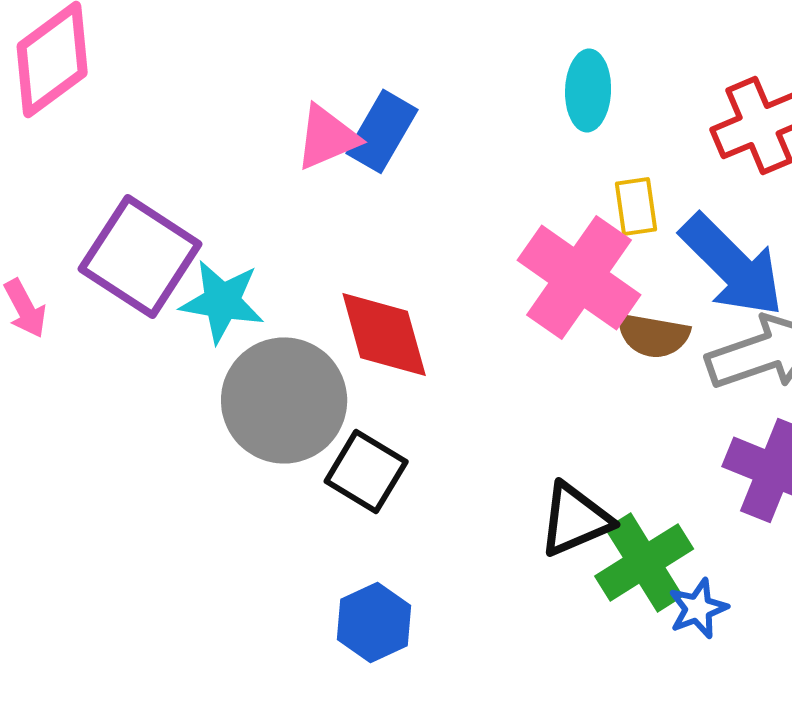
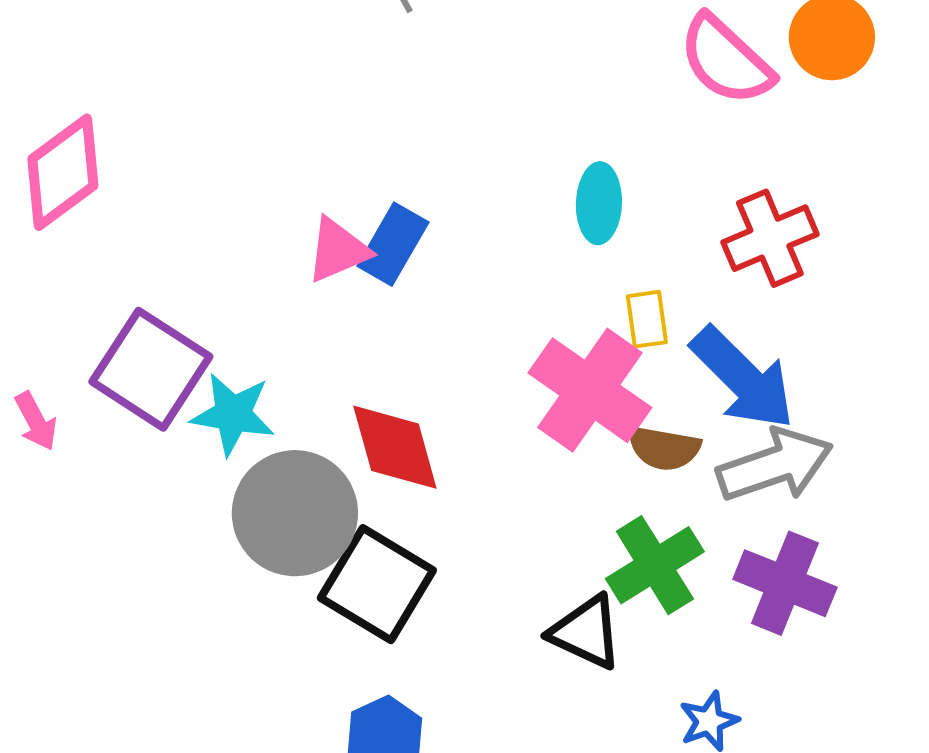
black square: (366, 471) -> (377, 584), size x1.4
black triangle: (575, 519) -> (586, 632), turned 48
green cross: (644, 562) -> (655, 565), moved

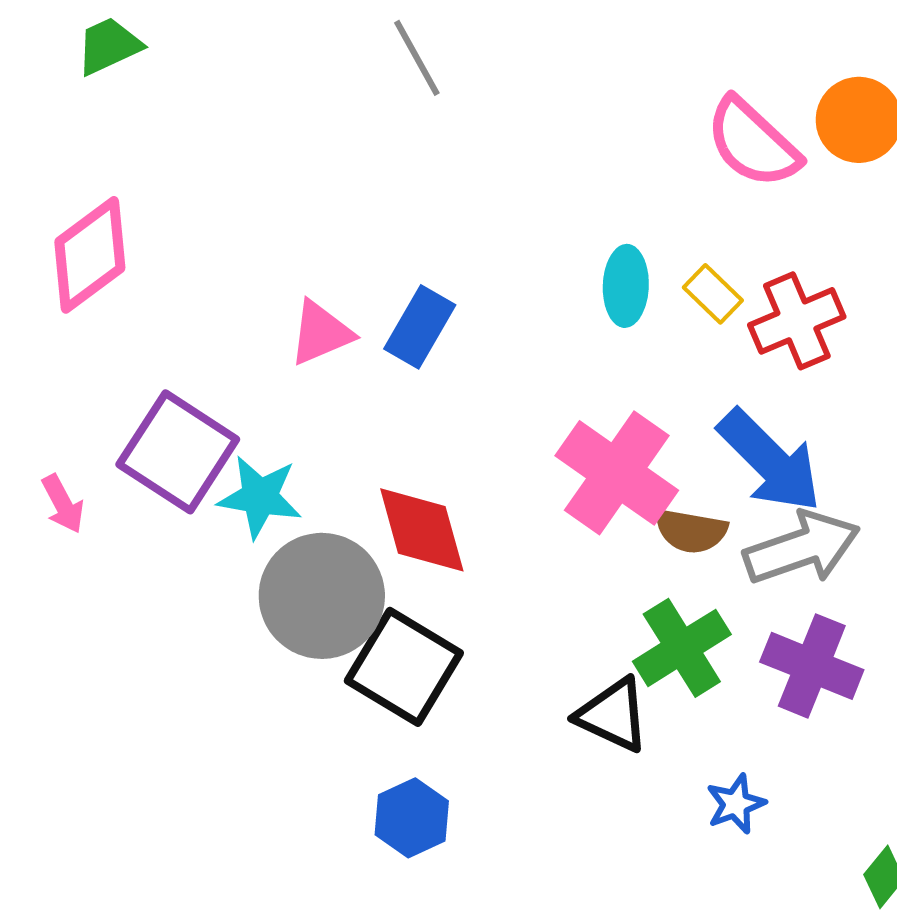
pink triangle: (338, 250) -> (321, 333), moved
yellow rectangle: (647, 319) -> (713, 294), moved, turned -38

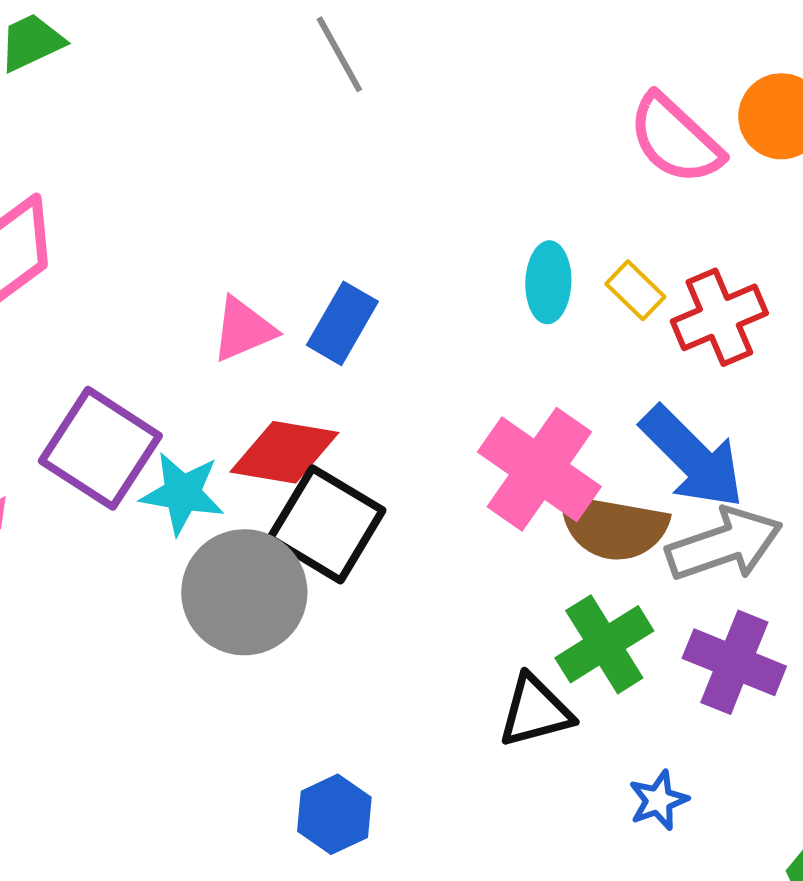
red diamond: (422, 530) -> (284, 452), moved, turned -65
brown semicircle: (691, 531) -> (613, 527), size x1.5
black square: (404, 667) -> (326, 524), moved
black triangle: (613, 715) -> (535, 711), turned -40

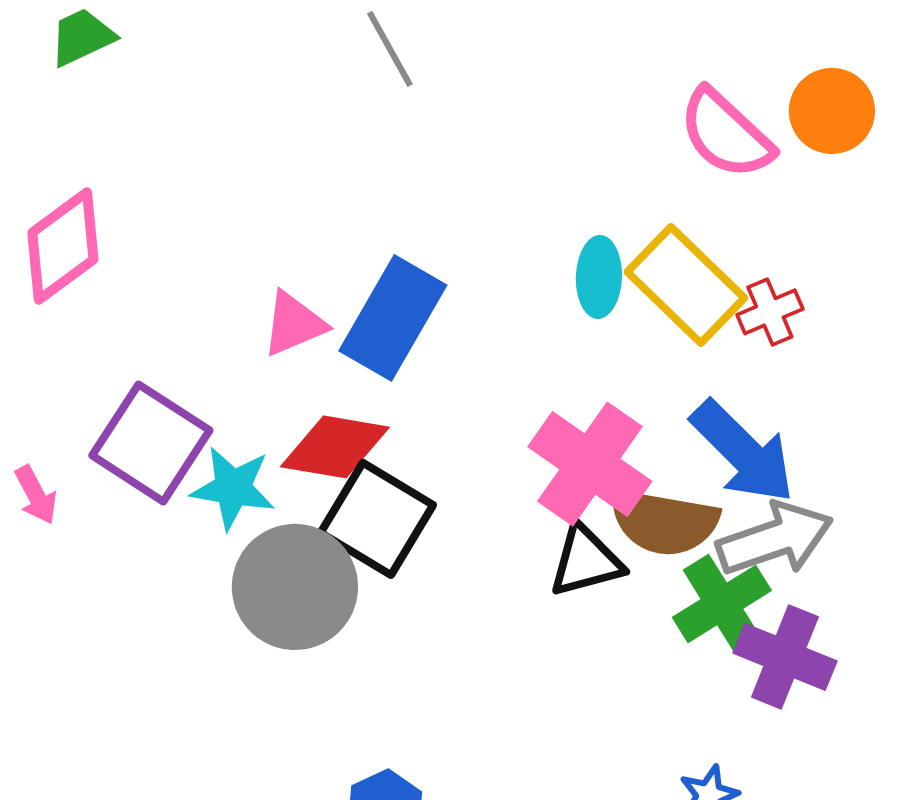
yellow rectangle: (635, 290) -> (686, 285), size x2.0
red cross: (719, 317) -> (770, 312), size x0.7
blue rectangle: (342, 323) -> (393, 318), size x1.5
green cross: (604, 644) -> (722, 604), moved
black triangle: (535, 711) -> (586, 561), moved

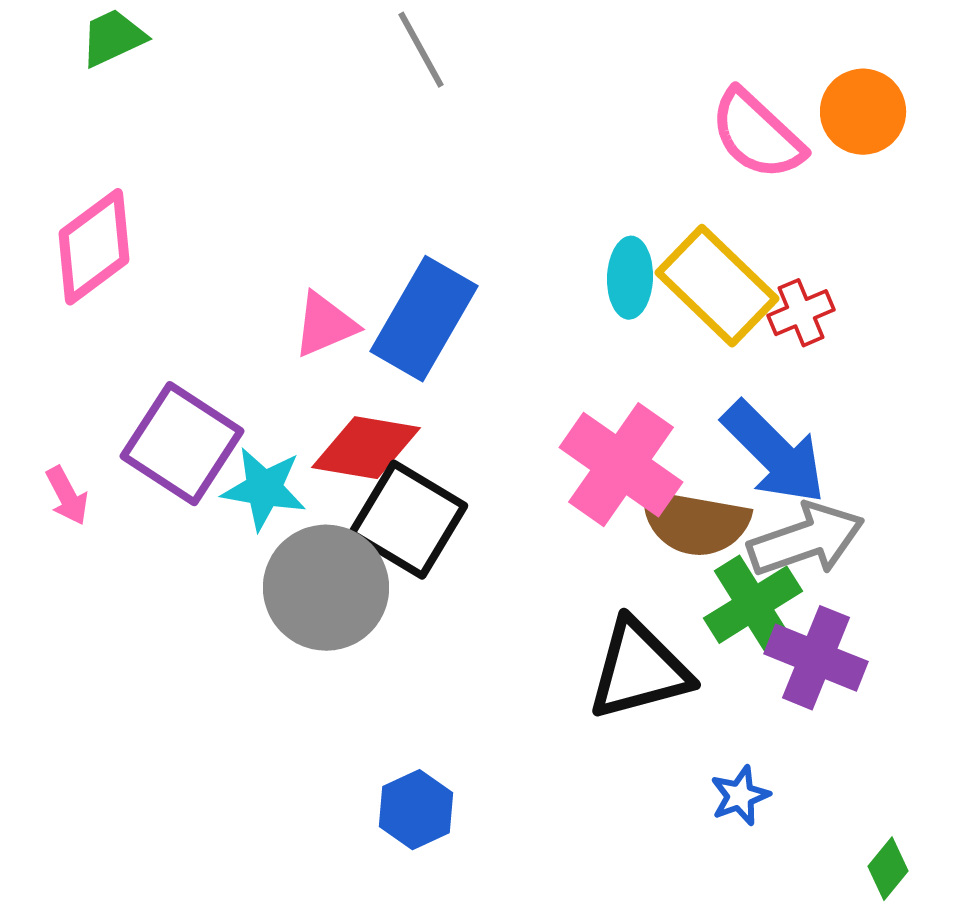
black triangle: (586, 561) -> (639, 670), moved, size x1.4

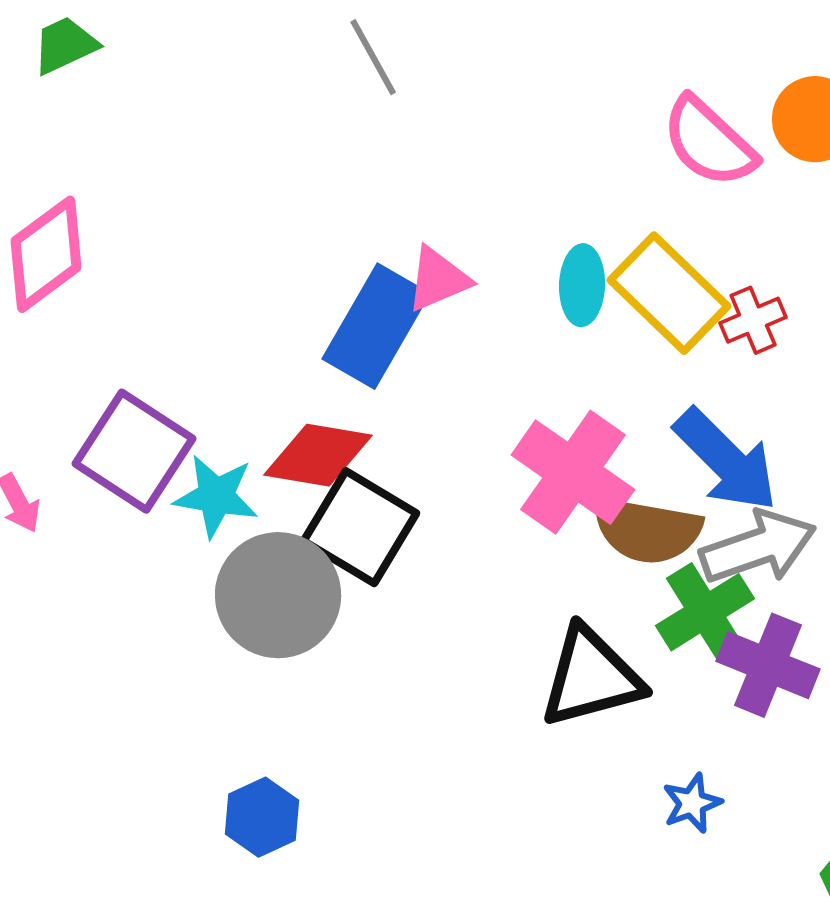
pink triangle: (325, 325) -> (438, 279), moved
blue hexagon: (416, 810) -> (262, 817), moved

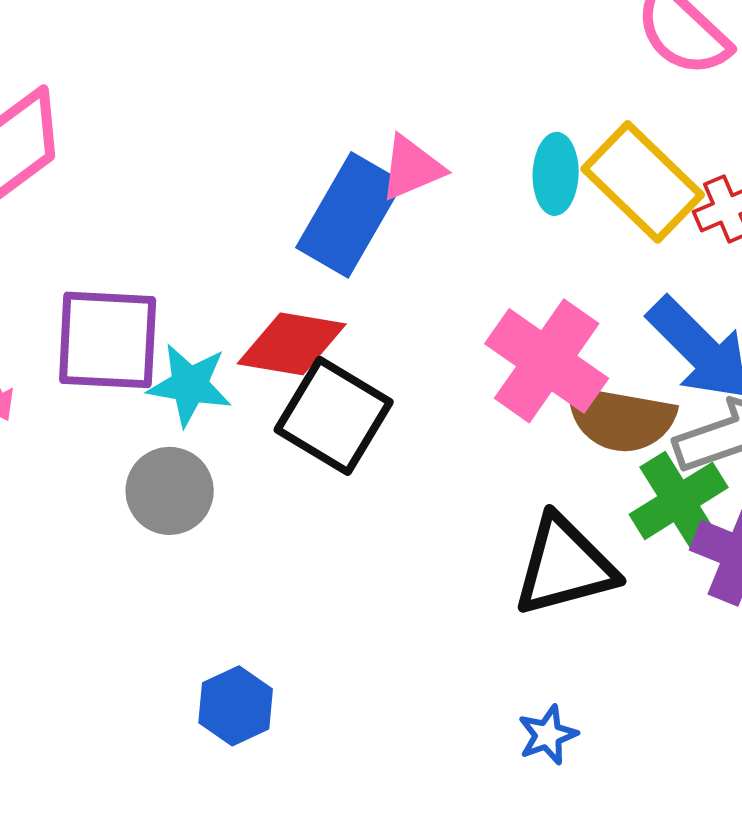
purple square: (134, 451) -> (108, 340), turned -30
gray circle: (278, 595) -> (170, 491), moved, size x0.7
blue star: (692, 803) -> (548, 735), moved

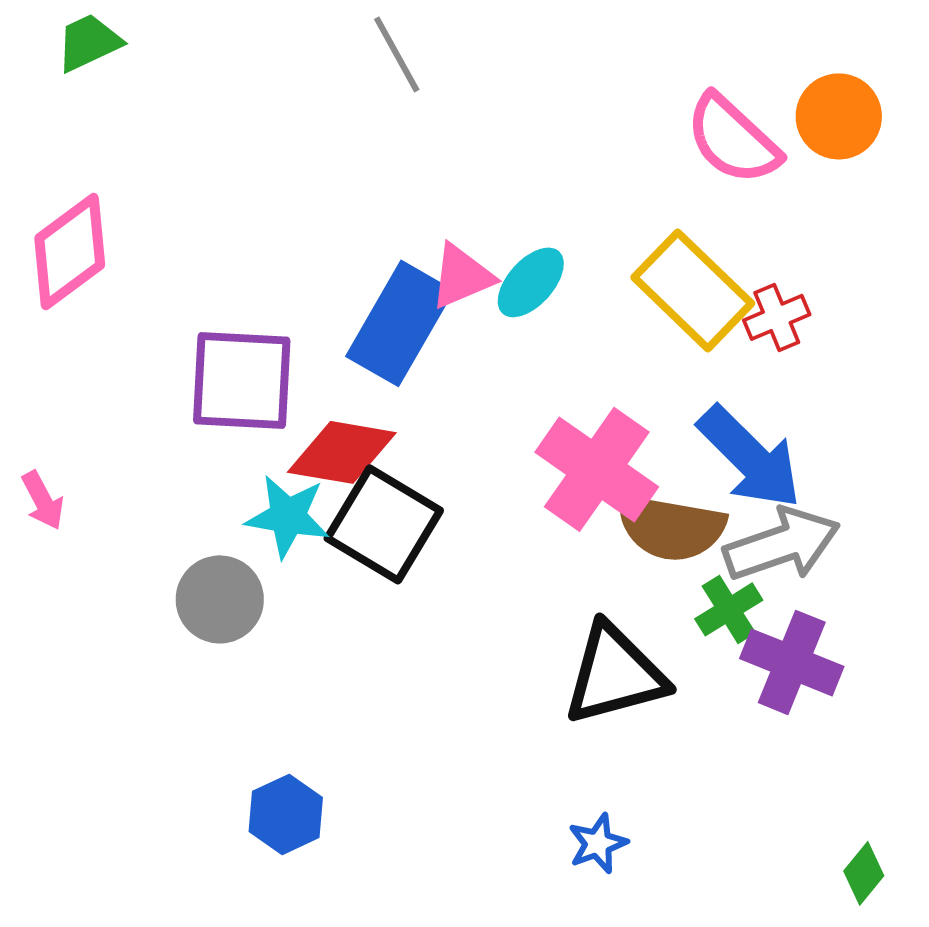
cyan ellipse: (556, 174) -> (531, 282), moved, turned 40
purple square: (108, 340) -> (242, 380), moved
cyan star: (190, 385) -> (288, 516), moved
green cross: (679, 501) -> (729, 609), size x0.7

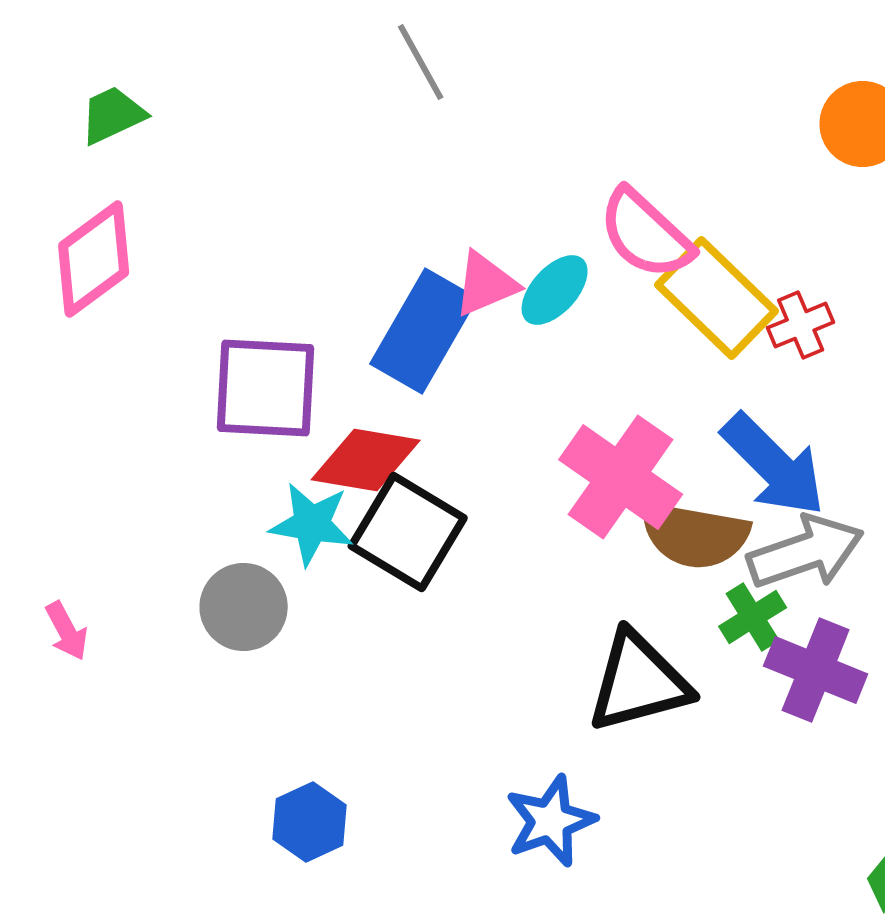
green trapezoid: (89, 42) -> (113, 115), moved
pink semicircle: (733, 139) -> (646, 234), moved
pink arrow: (43, 500) -> (67, 631), moved
blue star: (598, 843) -> (551, 821), moved, size x1.5

